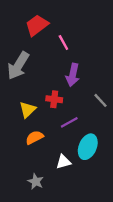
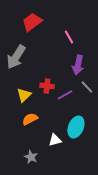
pink line: (63, 42) -> (69, 37), moved
purple arrow: (73, 75) -> (78, 65), moved
purple line: (69, 122) -> (65, 95), moved

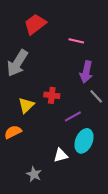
pink line: (69, 37) -> (76, 41), turned -48
purple line: (65, 95) -> (73, 116), moved
orange semicircle: (30, 119) -> (13, 132), moved

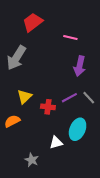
red cross: (52, 95) -> (48, 107), moved
gray line: (96, 96) -> (89, 98), moved
purple line: (73, 116) -> (69, 98), moved

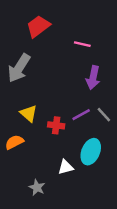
yellow triangle: (24, 97) -> (29, 113), turned -35

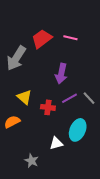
red trapezoid: (38, 26) -> (42, 39), moved
purple arrow: (93, 78) -> (61, 74), moved

